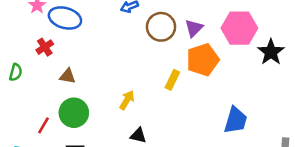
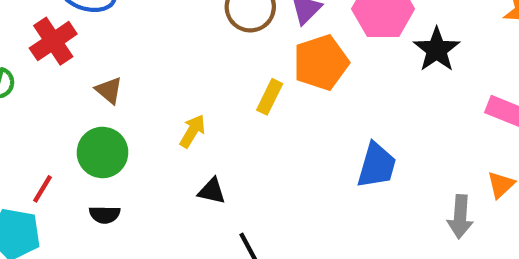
red cross: (45, 47) -> (53, 41), size x1.5
brown triangle: (68, 76) -> (109, 90), moved, turned 30
red line: (43, 125) -> (43, 189), moved

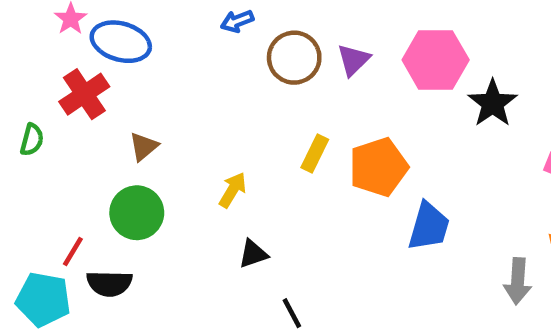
orange pentagon: (321, 63) -> (379, 167), moved
brown triangle: (109, 90) -> (144, 147), turned 40
black triangle: (212, 191) -> (253, 254), turned -32
black semicircle: (105, 215) -> (109, 283), moved, size x1.4

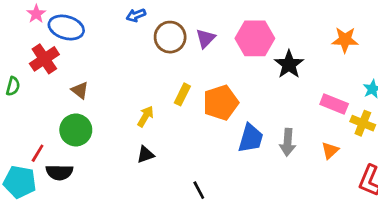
brown triangle: (144, 147) -> (80, 90), turned -42
yellow arrow: (233, 190) -> (145, 116), moved
gray arrow: (518, 281) -> (288, 142), moved
black line: (292, 313) -> (199, 190), moved

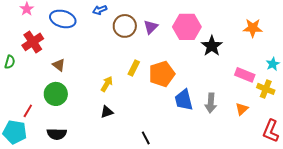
blue ellipse: (66, 27) -> (63, 19), moved
blue trapezoid: (251, 138) -> (184, 100), turned 150
black semicircle: (59, 172) -> (57, 134), moved

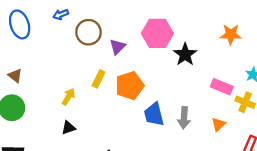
blue ellipse: (63, 19) -> (20, 24), turned 55
purple triangle: (151, 27) -> (117, 47), moved

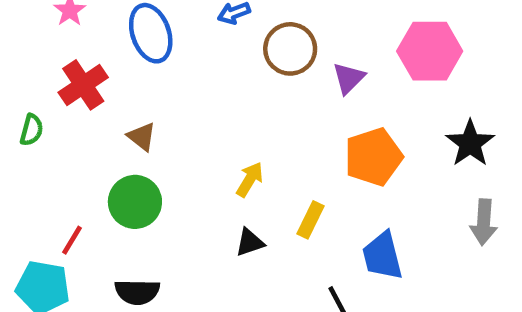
black star: (185, 54) -> (470, 143), moved
yellow rectangle: (98, 79) -> (310, 220), moved
blue trapezoid: (154, 114) -> (382, 256), moved

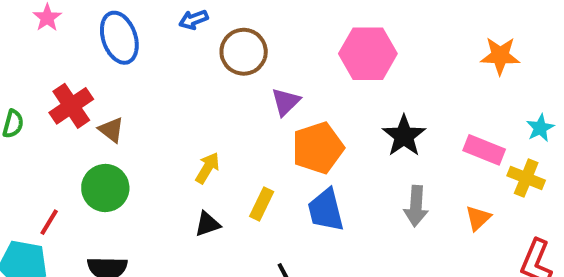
purple triangle: (349, 78) -> (286, 102), moved
red cross: (83, 85) -> (71, 106), moved
blue trapezoid: (382, 256) -> (326, 210), moved

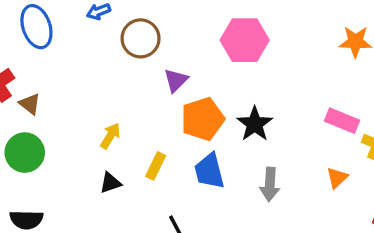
black star: (404, 136) -> (255, 124), moved
gray arrow: (416, 206) -> (270, 184), moved

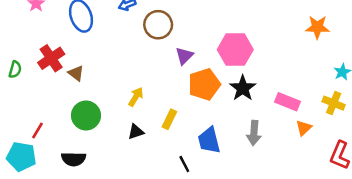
pink hexagon: (245, 40) -> (235, 50), moved
pink rectangle: (342, 121) -> (288, 102), moved
green circle: (25, 153) -> (86, 116), moved
blue trapezoid: (209, 171) -> (209, 140), moved

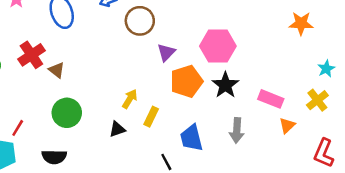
yellow arrow: (136, 97) -> (130, 99), moved
yellow cross: (334, 103) -> (317, 100), turned 30

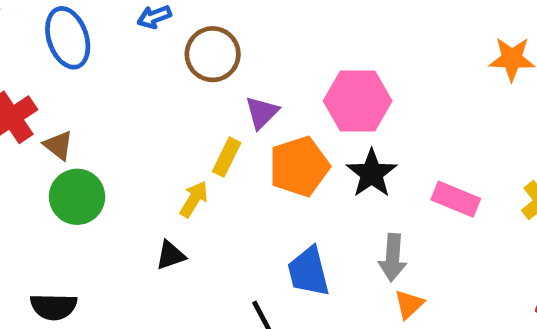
green circle: (67, 113) -> (77, 197), moved
yellow rectangle: (151, 117) -> (227, 157), moved
orange triangle: (287, 125) -> (409, 304), moved

